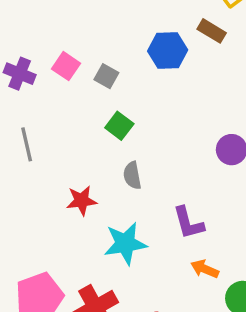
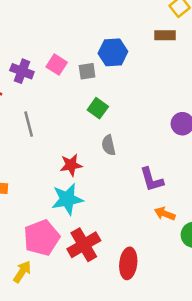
brown rectangle: (212, 31) -> (165, 35), turned -30
blue hexagon: (168, 51) -> (113, 52), moved
gray square: (106, 76) -> (87, 71), turned -36
cyan star: (125, 243) -> (67, 199), moved

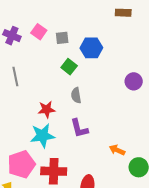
blue hexagon: (113, 52) -> (91, 48), moved
purple L-shape: (152, 180) -> (79, 128), moved
red cross: (84, 245) -> (54, 171), turned 30

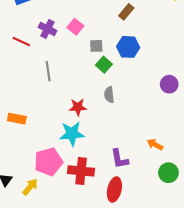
brown rectangle: (123, 13) -> (126, 12), moved, turned -56
gray square: (62, 38) -> (96, 46), moved
purple L-shape: (79, 128) -> (120, 159), moved
orange arrow: (117, 150) -> (155, 144), moved

